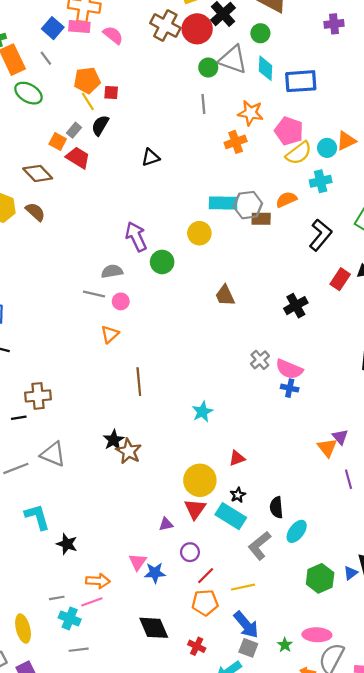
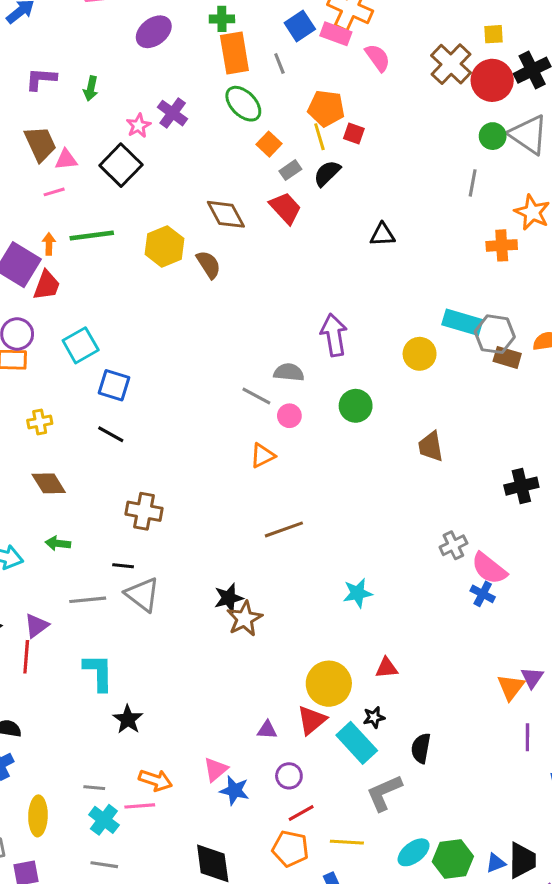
orange square: (58, 141) -> (269, 144), moved
green circle: (162, 262) -> (356, 406), moved
brown line: (139, 382) -> (284, 529), turned 60
black line: (19, 418) -> (123, 566), moved
cyan ellipse: (297, 531) -> (414, 852), moved

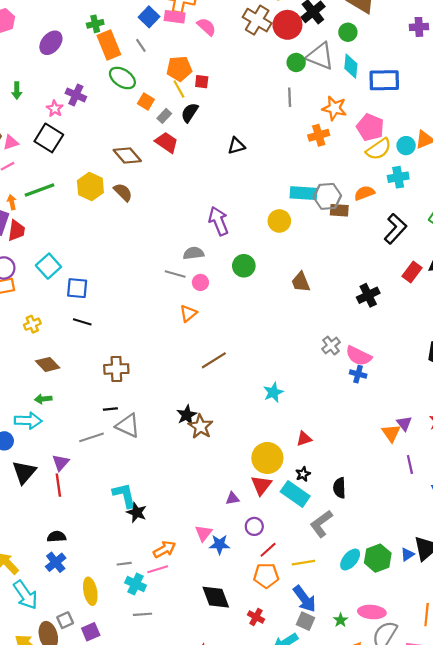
green arrow: (58, 543) -> (43, 399), moved
cyan L-shape: (98, 672) -> (124, 495), moved
orange arrow: (155, 780) -> (164, 549), turned -35

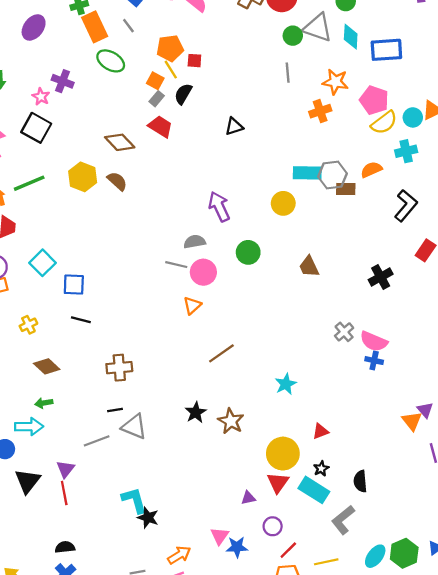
orange square: (146, 102) -> (155, 81), moved
pink circle: (200, 282) -> (203, 272), size x1.5
brown star: (201, 427) -> (231, 421), moved

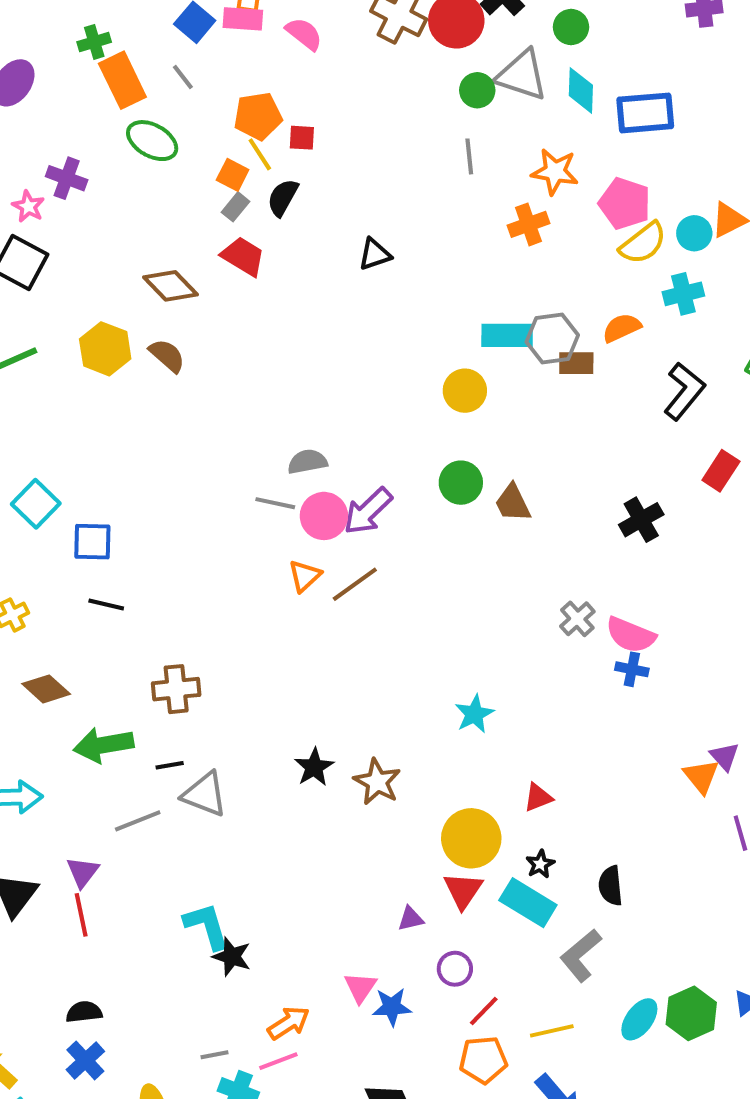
purple arrow: (219, 207) -> (368, 511), moved, turned -108
green circle: (248, 252) -> (461, 483), moved
brown line: (221, 353) -> (355, 584), moved
green arrow: (44, 403) -> (104, 745), moved, size x1.8

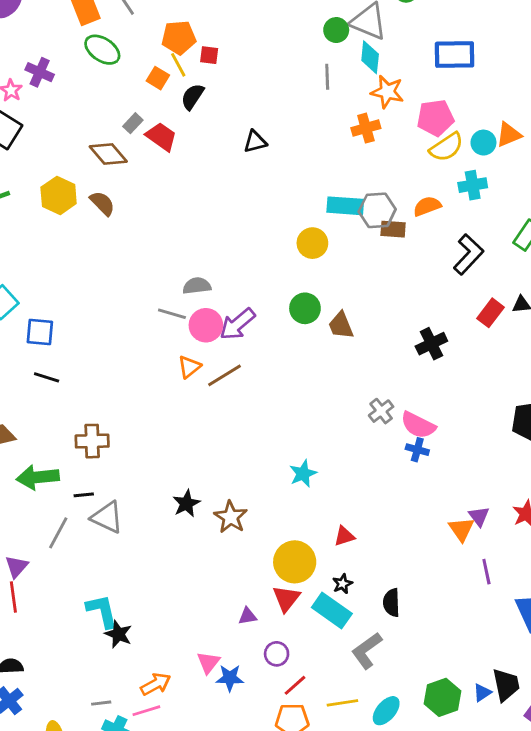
cyan diamond: (581, 90) -> (370, 57), moved
pink pentagon: (625, 203) -> (435, 118), turned -30
gray rectangle: (235, 207) -> (133, 123), moved
gray line: (138, 821) -> (58, 533), turned -44
cyan ellipse: (639, 1019) -> (386, 711), moved

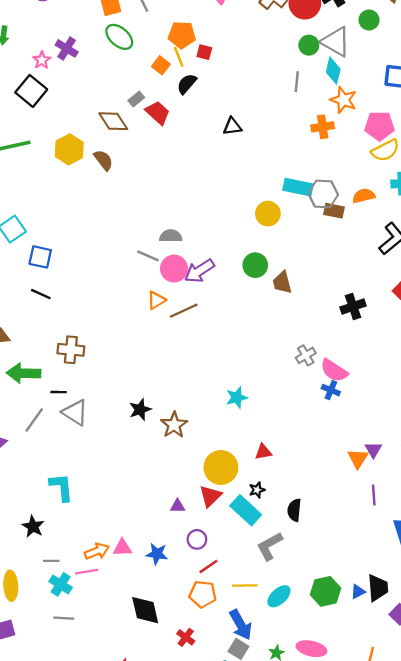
black star: (118, 634) -> (33, 526), moved
pink triangle: (208, 662) -> (122, 548), moved, turned 42

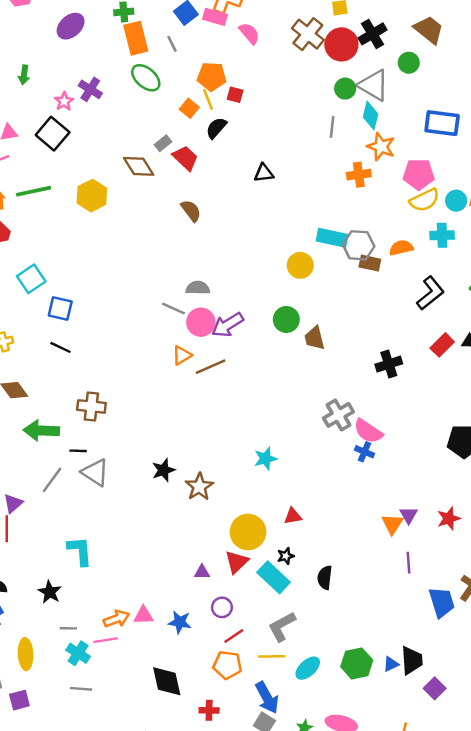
brown semicircle: (103, 160) -> (191, 211), moved
gray cross: (306, 355) -> (338, 415), size x1.4
gray L-shape: (270, 546) -> (282, 626), moved
red cross: (186, 637) -> (209, 710), turned -36

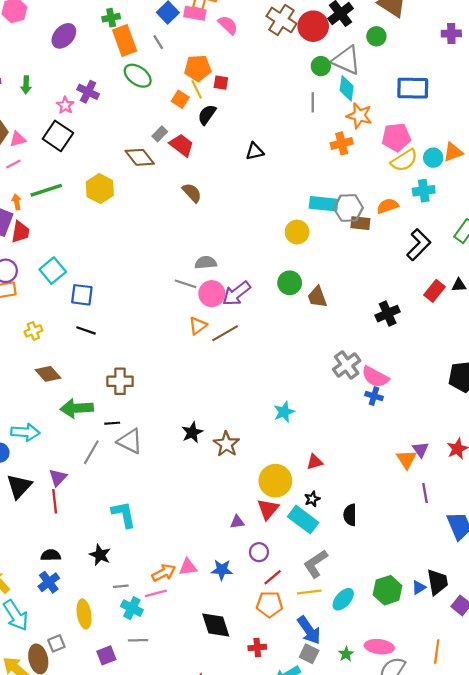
purple square: (19, 700) -> (106, 655), moved

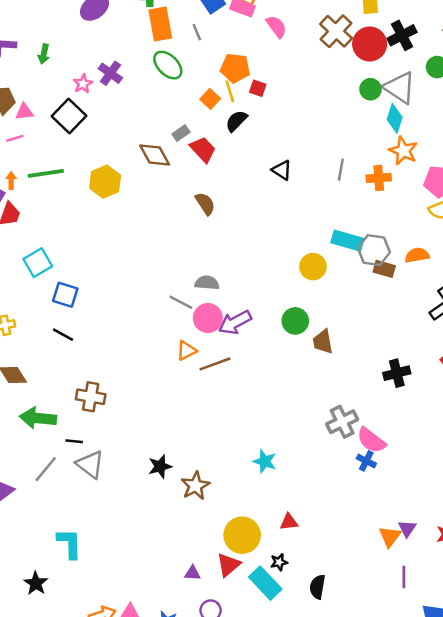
gray line: (313, 102) -> (341, 170), moved
black triangle: (255, 151) -> (282, 170), turned 36
cyan star: (284, 412) -> (265, 461), turned 30

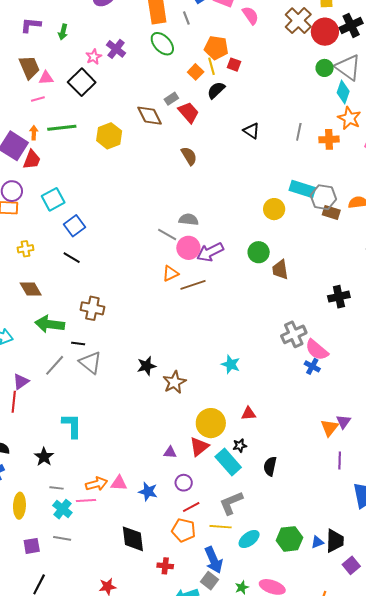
blue square: (65, 295) -> (74, 226), turned 35

